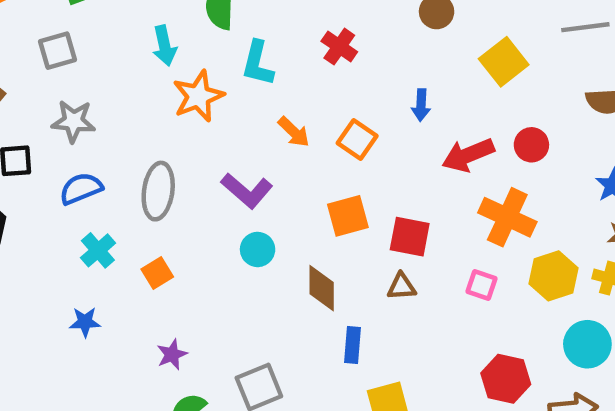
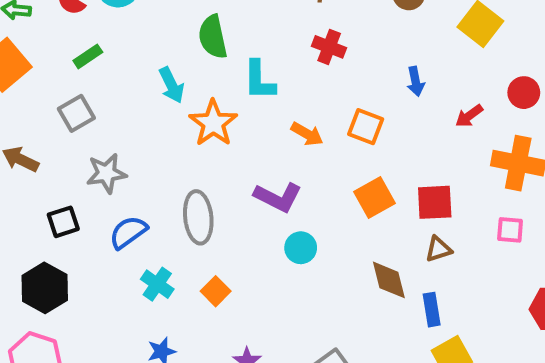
red arrow: (468, 155) -> (469, 116), size x0.6
brown diamond: (322, 288) -> (389, 280), moved
blue rectangle: (352, 345) -> (432, 310), moved

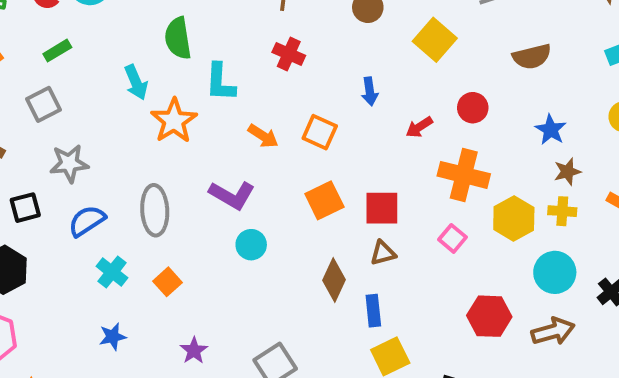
pink square: (510, 230) -> (453, 238), turned 32
brown diamond: (389, 280) -> (334, 280), turned 36

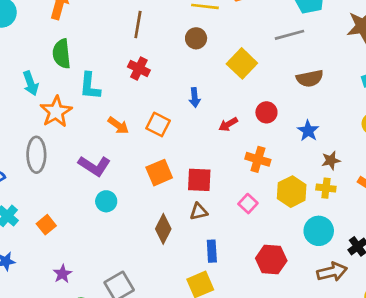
blue star: (551, 130) -> (308, 131), moved
orange cross: (464, 175) -> (258, 159), size x0.7
gray ellipse: (155, 210) -> (36, 155), moved
blue rectangle: (373, 311) -> (212, 251), moved
brown arrow: (553, 331) -> (332, 272), moved

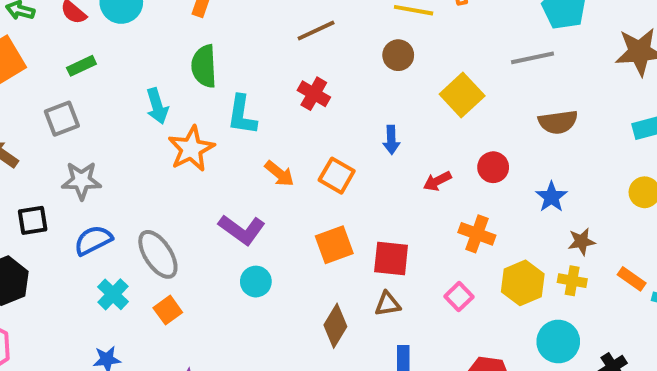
brown line: (138, 25) -> (316, 31), turned 52
gray ellipse: (36, 155) -> (158, 254), moved, turned -36

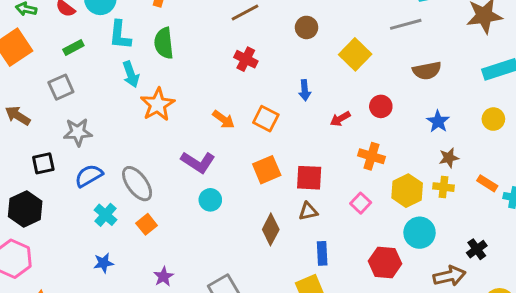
cyan L-shape: (242, 115) -> (120, 35), moved
blue star: (551, 197) -> (438, 121), moved
cyan circle: (558, 342) -> (420, 233), moved

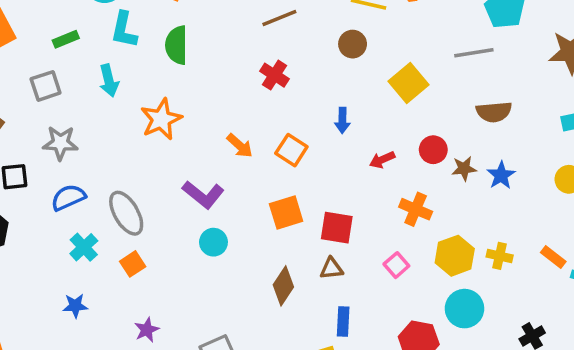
cyan arrow: (131, 74) -> (109, 81), moved
brown star: (449, 158) -> (464, 169), moved

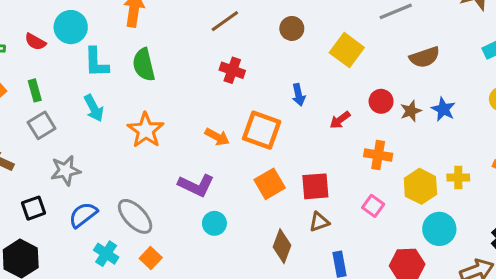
green rectangle: (66, 39) -> (35, 90), moved, turned -70
orange square: (291, 150) -> (262, 130), size x1.4

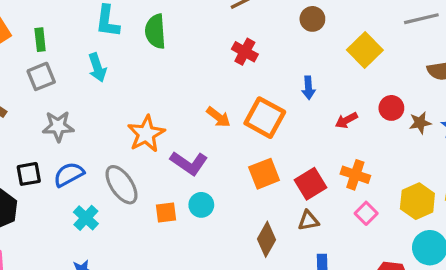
orange star: (146, 130) -> (146, 134), moved
orange cross: (378, 155) -> (355, 175), moved
red square: (315, 186) -> (310, 184), turned -36
black square: (34, 208) -> (29, 174), moved
orange square: (151, 258) -> (166, 212), moved, turned 30

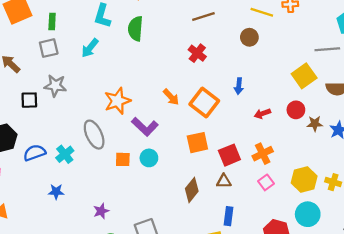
yellow square: (365, 50) -> (304, 76), moved
cyan arrow: (97, 68) -> (90, 48), turned 48
black square: (29, 174) -> (29, 100), moved
blue semicircle: (69, 174) -> (35, 153), moved
orange cross: (355, 175) -> (263, 154), turned 36

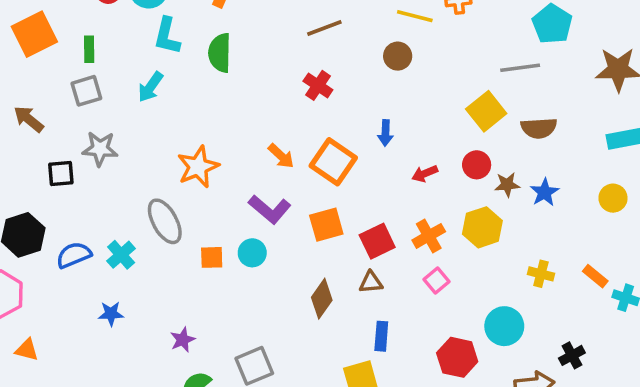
purple L-shape: (145, 127) -> (270, 209), moved
yellow hexagon: (304, 179) -> (482, 227), moved

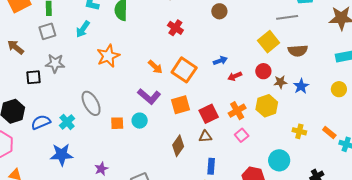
blue arrow: (386, 133) -> (220, 61), moved, turned -112
orange star: (198, 167) -> (108, 56), moved
blue star: (111, 314) -> (62, 155), size x1.6

